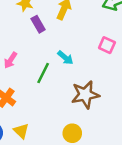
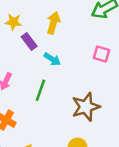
cyan arrow: (65, 58) -> (52, 59), moved

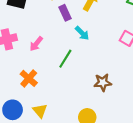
brown star: (86, 107) -> (103, 82), size x0.7

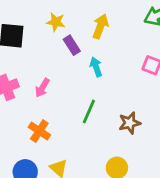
cyan arrow: (82, 33) -> (96, 67), turned -147
green line: (65, 59) -> (89, 112), moved

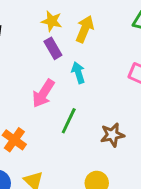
yellow star: (56, 22) -> (52, 21), moved
pink arrow: (42, 88) -> (43, 93), moved, size x1.4

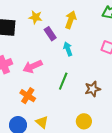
yellow star: (52, 21) -> (35, 17), moved
pink arrow: (43, 93) -> (33, 66), moved, turned 36

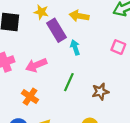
yellow arrow: (71, 20) -> (79, 16), turned -102
purple rectangle: (50, 34) -> (56, 30), size x1.5

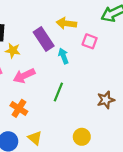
yellow star: (41, 12) -> (13, 51), moved
pink square: (118, 47) -> (90, 41), moved
brown star: (100, 92) -> (106, 100), moved

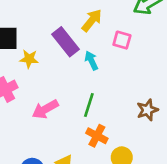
yellow arrow: (66, 23) -> (92, 20), turned 126
pink arrow: (24, 76) -> (45, 109), moved
orange cross: (19, 108) -> (97, 136), moved

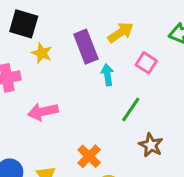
green line: (89, 105) -> (131, 109), moved
brown star: (147, 110) -> (151, 145), turned 30

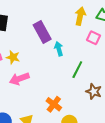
yellow arrow: (121, 32) -> (80, 16), moved, turned -36
yellow star: (42, 53) -> (13, 57), moved
pink square: (146, 63) -> (94, 38), moved

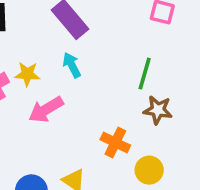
cyan arrow: (59, 49) -> (72, 65), moved
brown star: (94, 91) -> (158, 110), moved

